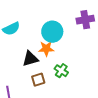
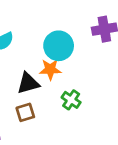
brown square: (38, 80) -> (25, 112), moved

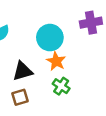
orange star: (50, 69) -> (56, 61), moved, turned 30

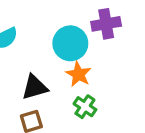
purple cross: (91, 23) -> (106, 24), moved

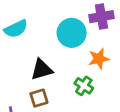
orange star: (78, 74) -> (99, 59), moved, turned 30

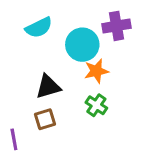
cyan semicircle: (16, 29) -> (39, 28), moved
orange star: (99, 59) -> (96, 71), moved

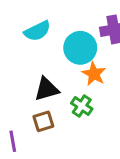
orange star: (96, 71) -> (94, 74), turned -30
green cross: (96, 105) -> (82, 106), moved

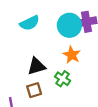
cyan circle: (80, 48) -> (69, 25), moved

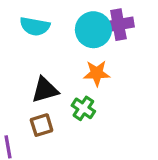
cyan semicircle: (30, 23) -> (35, 26), turned 36
orange star: (72, 55) -> (97, 73), turned -30

